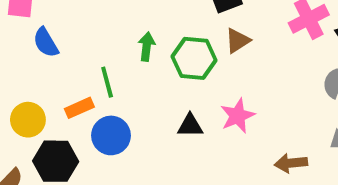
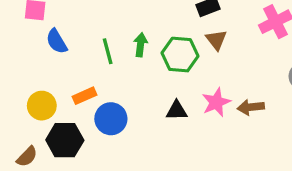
brown triangle: (238, 41) -> (216, 40), turned -35
green line: (107, 82) -> (108, 51), moved
brown arrow: (291, 163) -> (251, 107), moved

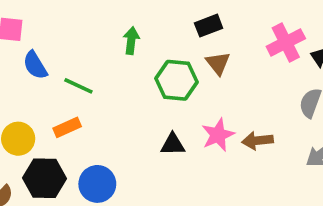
green arrow: (141, 45) -> (131, 41), moved
green line: (108, 51) -> (78, 86), moved, turned -50
blue circle: (111, 119) -> (97, 184), moved

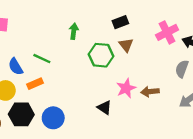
blue semicircle: (35, 65) -> (16, 67), moved
black triangle: (173, 144) -> (104, 108), moved, turned 35

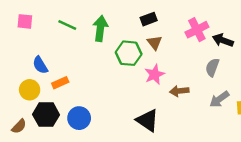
green arrow: (74, 31) -> (100, 28), size x1.5
green line: (42, 59) -> (67, 25), moved
pink star: (126, 88) -> (155, 74), moved
black triangle: (104, 108) -> (147, 120), moved, size x1.5

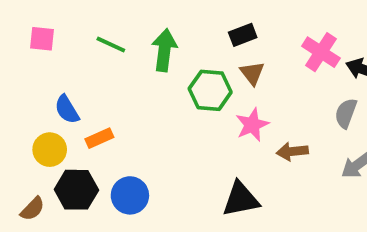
pink cross: (197, 30) -> (321, 52), turned -30
black triangle: (147, 120) -> (241, 199), turned -45

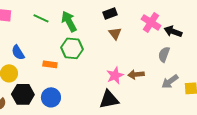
green arrow: (164, 50) -> (69, 21), turned -35
green hexagon: (210, 90) -> (72, 48), moved
pink star: (252, 125) -> (115, 75), moved
orange rectangle: (99, 138) -> (50, 64), moved, turned 32

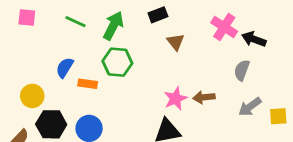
black rectangle: (110, 13) -> (158, 15), moved
green arrow: (69, 21) -> (113, 26), turned 55
blue semicircle: (18, 52) -> (65, 68), moved, turned 63

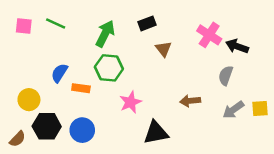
green line: (75, 22) -> (56, 23), moved
pink star: (176, 99) -> (130, 102), moved
yellow square: (278, 116) -> (260, 109), moved

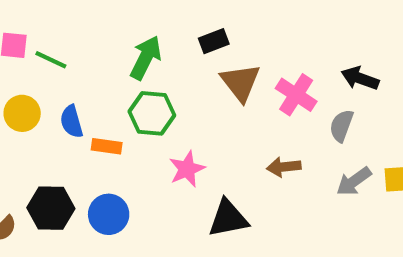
green line: (56, 23) -> (51, 60), moved
pink cross: (209, 35) -> (296, 95), moved
brown triangle: (163, 49) -> (240, 82), size x1.5
blue semicircle: (59, 73) -> (72, 122), turned -48
yellow circle: (29, 100) -> (22, 113), moved

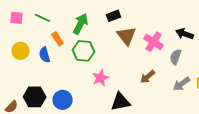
green line: (51, 60) -> (43, 18), moved
orange rectangle: (107, 146) -> (58, 39), moved, turned 48
brown arrow: (284, 167) -> (148, 77), turned -35

